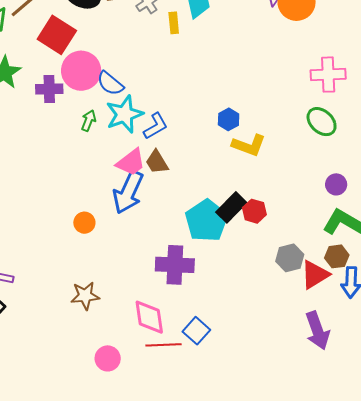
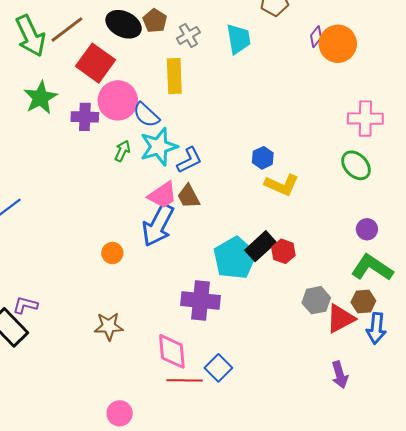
yellow rectangle: (174, 23) -> (174, 76), moved, size x1.6
purple arrow: (317, 331) -> (340, 375), size x0.7
pink circle: (108, 358) -> (120, 413), moved

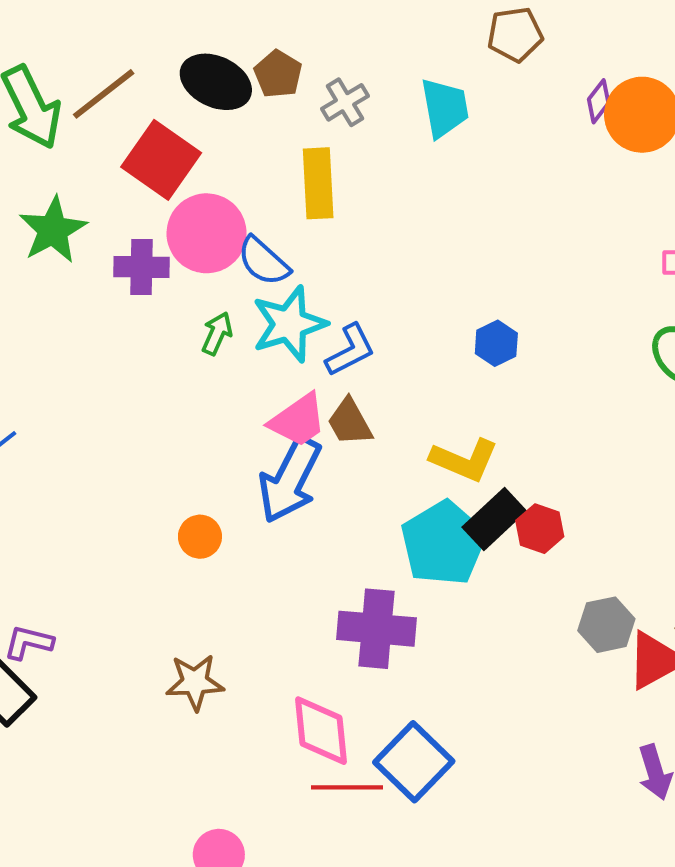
yellow L-shape: (282, 185) -> (464, 460), moved
blue square: (218, 368) -> (414, 762), size x1.4

